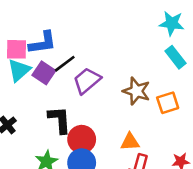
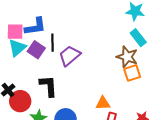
black line: (65, 64) -> (52, 43), turned -54
brown star: (136, 91) -> (127, 57), moved
red circle: (82, 139) -> (20, 101), moved

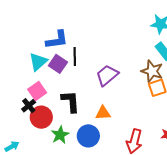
pink square: (15, 32) -> (37, 91), moved, turned -36
purple trapezoid: (70, 56) -> (107, 75), moved
orange triangle: (103, 103) -> (103, 113), moved

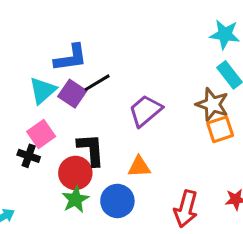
black line: (75, 56) -> (97, 83), turned 60
black cross: (29, 106) -> (29, 156), turned -32
red circle: (41, 117) -> (75, 173), moved

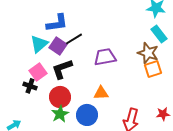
purple trapezoid: (145, 111) -> (105, 57), turned 30
black L-shape: (91, 150) -> (62, 69), moved, turned -105

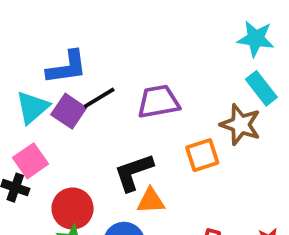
purple trapezoid: (105, 57) -> (158, 102), moved
black L-shape: (62, 69) -> (134, 172), moved
orange square: (153, 69) -> (202, 155), moved

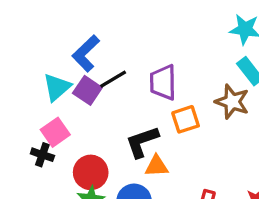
blue L-shape: (67, 67) -> (86, 53), turned 144
purple trapezoid: (158, 102) -> (163, 82), turned -81
orange square: (202, 155) -> (186, 119), moved

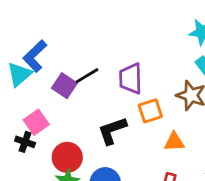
blue L-shape: (86, 53) -> (35, 56), moved
cyan triangle: (57, 87) -> (19, 74), moved
orange triangle: (157, 166) -> (174, 142), moved

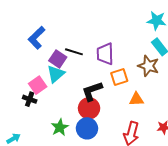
cyan triangle: (19, 74) -> (56, 74), moved
black line: (87, 76) -> (74, 52), turned 48
red circle: (67, 157) -> (89, 108), moved

